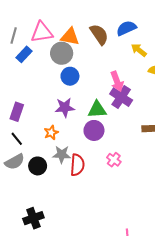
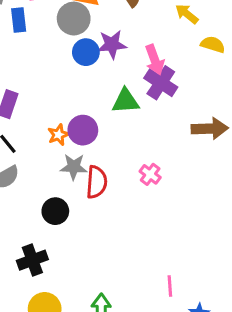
blue rectangle: (24, 54) -> (19, 20), turned -49
purple star: (65, 107) -> (112, 44), moved
purple circle: (94, 130) -> (83, 130), moved
black circle: (38, 166) -> (55, 211), moved

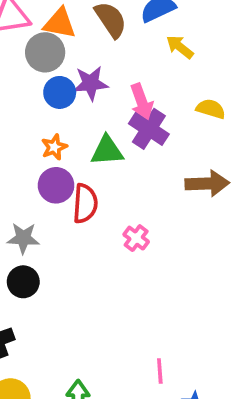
yellow semicircle: (213, 44) -> (211, 109), moved
orange star: (58, 135) -> (54, 147), moved
gray star: (74, 167) -> (23, 238), moved
red semicircle: (97, 182) -> (85, 204), moved

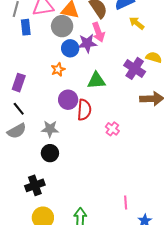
pink arrow: (142, 102) -> (98, 32), moved
purple cross: (149, 129) -> (135, 68), moved
orange star: (54, 147) -> (58, 69), moved

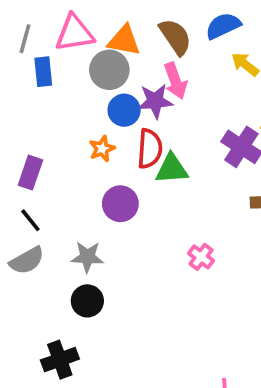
red semicircle: (84, 110) -> (150, 149), moved

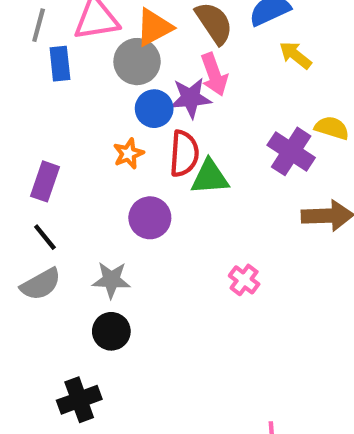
orange triangle: (124, 40) -> (154, 27), turned -39

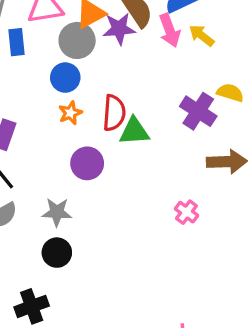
pink arrow: (214, 74) -> (170, 30), moved
purple star: (191, 98) -> (119, 29), moved
blue circle: (154, 109) -> (65, 78), moved
pink cross: (244, 280) -> (186, 212), moved

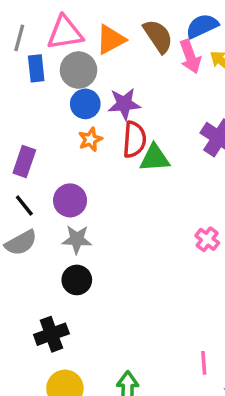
purple star: (119, 29) -> (124, 104), moved
gray circle: (77, 40) -> (78, 70), moved
purple circle: (87, 163) -> (70, 200), moved

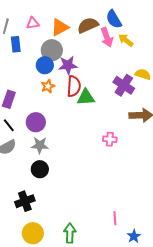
blue semicircle: (202, 26) -> (114, 19), turned -96
pink triangle: (65, 33) -> (33, 23), size x0.6
brown semicircle: (158, 36) -> (88, 25), turned -80
gray circle: (78, 70) -> (52, 50), moved
pink cross: (207, 239) -> (110, 139), moved, turned -32

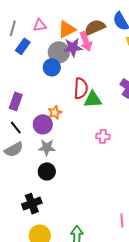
pink arrow: (107, 37) -> (86, 41), moved
blue rectangle: (16, 44) -> (23, 46), turned 42
purple star: (68, 65) -> (73, 47), moved
orange star: (48, 86) -> (55, 112), moved
pink cross: (110, 139) -> (103, 136), moved

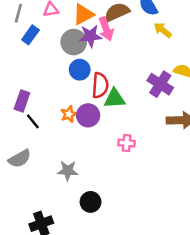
blue circle: (52, 67) -> (80, 70), moved
purple circle: (43, 124) -> (88, 115), moved
black line: (16, 127) -> (33, 121), moved
gray star: (47, 147) -> (68, 171), moved
black circle: (47, 171) -> (91, 202), moved

